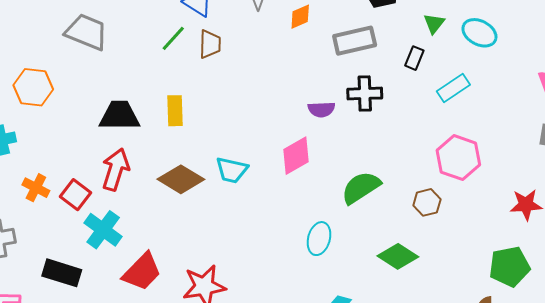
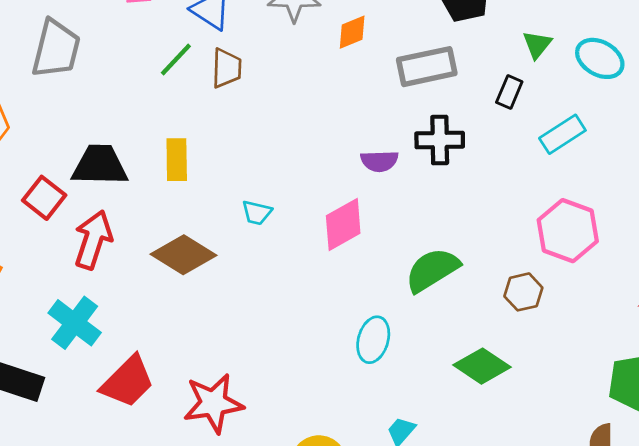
gray trapezoid: (86, 32) -> (56, 49), turned 81
cyan trapezoid: (232, 170) -> (257, 213), moved, size x0.7
red square: (76, 195) -> (44, 198), moved

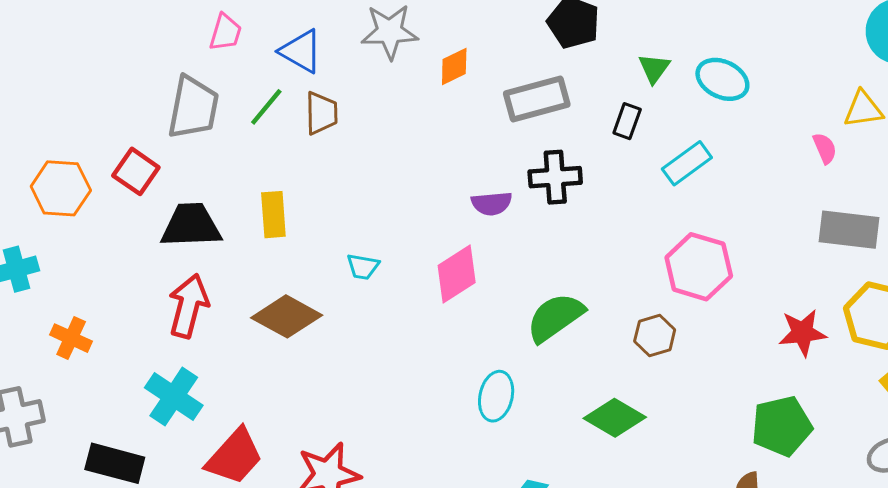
gray trapezoid: (56, 49) -> (193, 108), moved
red square: (44, 198) -> (136, 171), moved

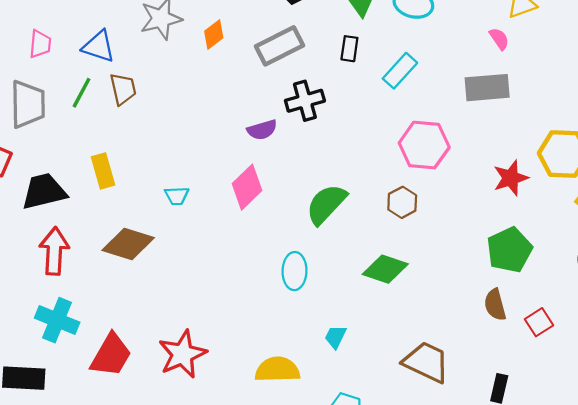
gray rectangle: (849, 230) -> (487, 88), moved

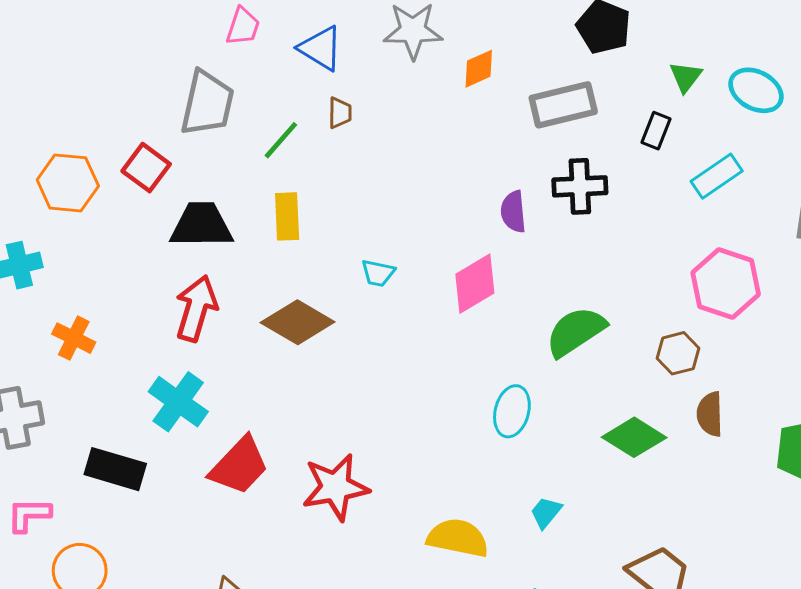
brown trapezoid: (123, 89) -> (340, 113), size x0.7
green line: (82, 93) -> (281, 140), moved
purple semicircle: (262, 130) -> (513, 212), turned 88
brown semicircle: (495, 305) -> (710, 414), moved

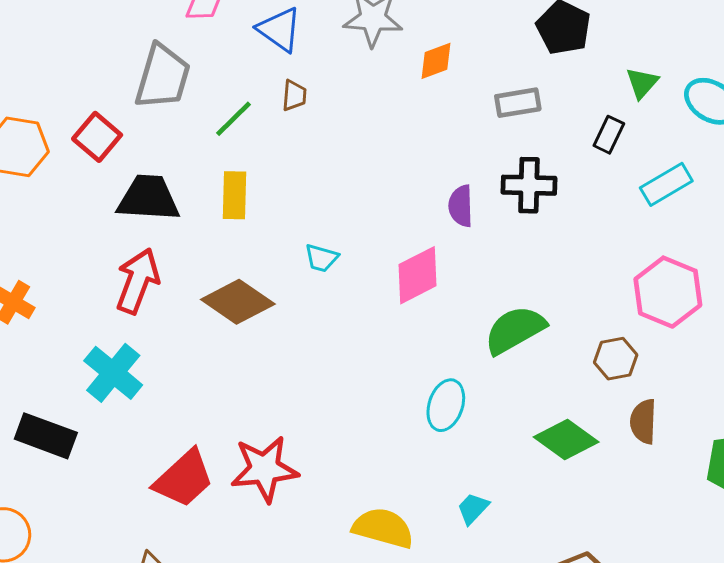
gray rectangle: (563, 105) -> (518, 103), size x0.7
red trapezoid: (239, 466) -> (184, 479), moved

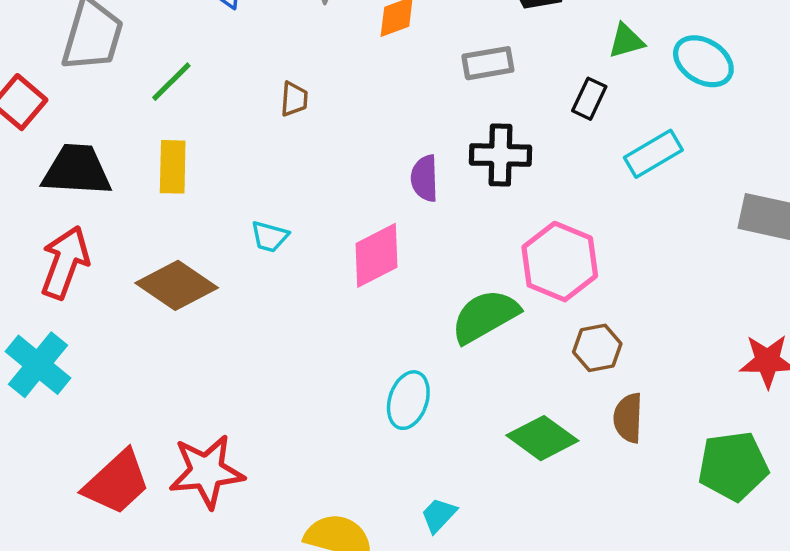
green triangle: (642, 83) -> (626, 41), turned 33
brown trapezoid: (294, 95) -> (294, 99), moved
pink hexagon: (668, 292) -> (560, 262), moved

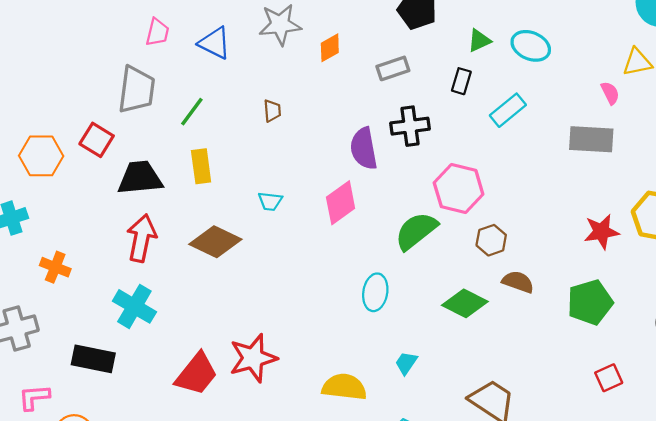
purple semicircle: (425, 178) -> (364, 149), size x1.4
brown semicircle: (628, 418) -> (518, 282), turned 116

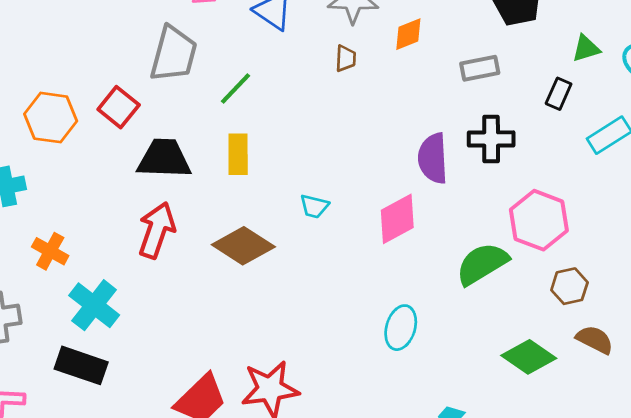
brown trapezoid: (272, 111) -> (346, 58), moved
cyan ellipse: (375, 292) -> (401, 328), moved
cyan cross: (134, 306) -> (94, 305), moved

